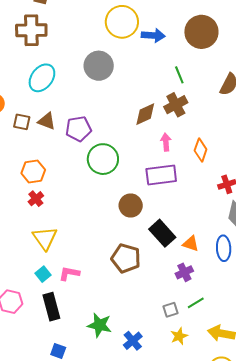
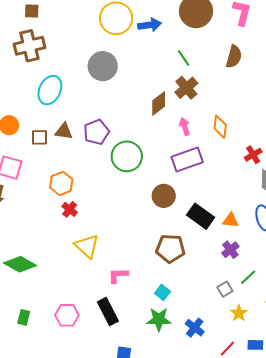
cyan square: (43, 274) -> (162, 292), moved

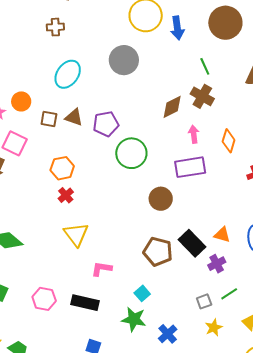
blue arrow: (150, 25) -> (177, 28), turned 80
brown cross: (29, 46) -> (55, 27), size x0.6
brown cross: (186, 88) -> (202, 96), turned -30
black rectangle: (201, 216) -> (192, 243), moved
black rectangle: (108, 312) -> (85, 303), turned -60

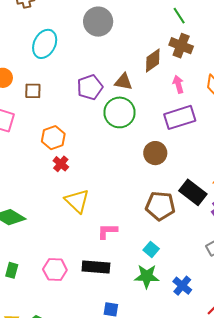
brown triangle: (74, 117) -> (123, 82), moved

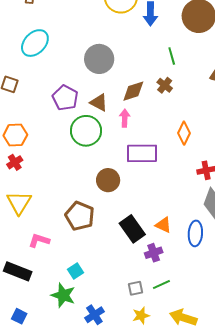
gray circle: (98, 22) -> (99, 59), moved
brown cross: (181, 46) -> (165, 85), size x0.7
pink arrow: (178, 84) -> (125, 118), moved
purple pentagon: (90, 87) -> (65, 98), turned 30
brown pentagon: (160, 206) -> (80, 216), moved

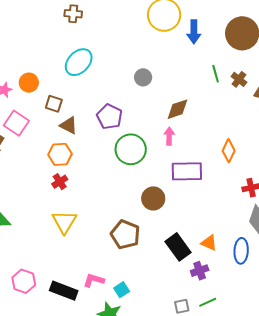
gray circle: (99, 59) -> (143, 77), size x0.6
brown cross: (165, 85) -> (239, 79), moved
brown triangle: (99, 103) -> (69, 125), moved
pink L-shape: (39, 240) -> (94, 280), moved

